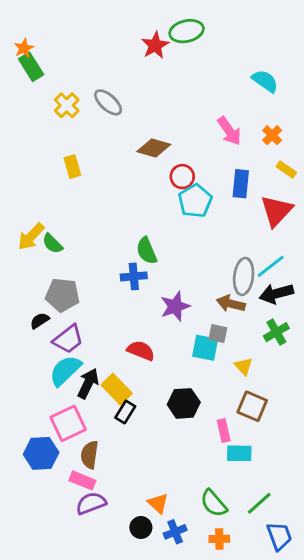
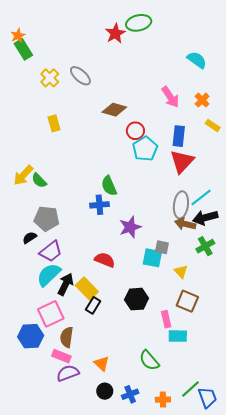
red triangle: (276, 211) -> (182, 161), moved
brown arrow: (231, 304) -> (185, 224), moved
orange triangle: (158, 503) -> (102, 364), moved
green semicircle: (214, 503) -> (149, 360), moved
green line: (259, 503) -> (190, 389), moved

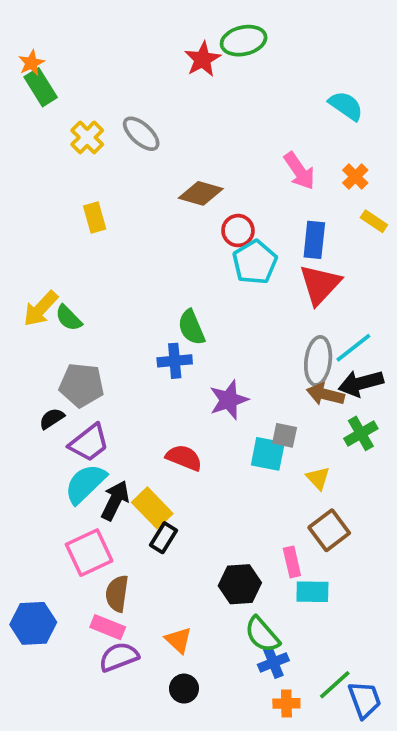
black hexagon: (137, 299) -> (240, 584), moved
brown square: (187, 301) -> (329, 530), turned 30
blue hexagon: (31, 336) -> (33, 623), moved
blue cross: (130, 394) -> (273, 662), moved

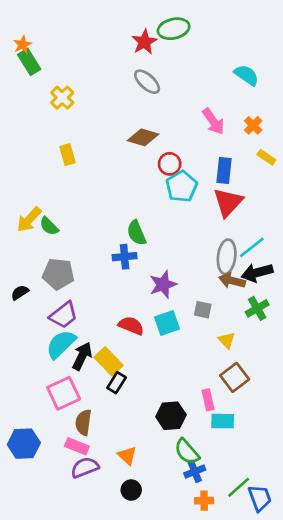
gray ellipse: (141, 134) -> (147, 82), moved
black semicircle: (52, 419) -> (20, 292), moved
cyan square: (268, 454) -> (167, 323), moved, turned -30

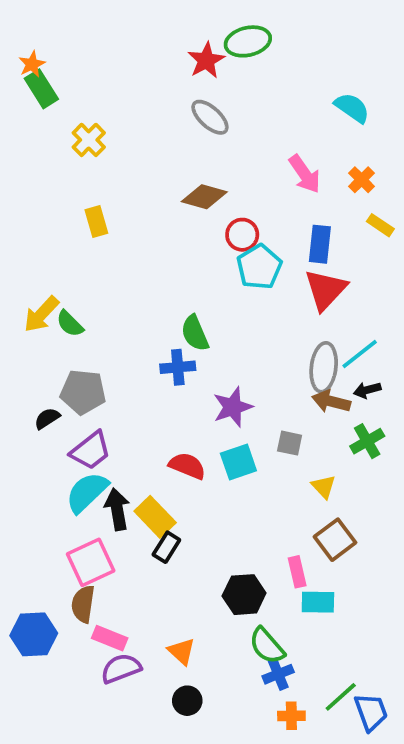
black arrow: (257, 273) -> (367, 390), size x0.6
black semicircle: (20, 292) -> (47, 418), moved
black arrow: (82, 356) -> (117, 509), turned -36
brown semicircle: (83, 422) -> (83, 604), moved

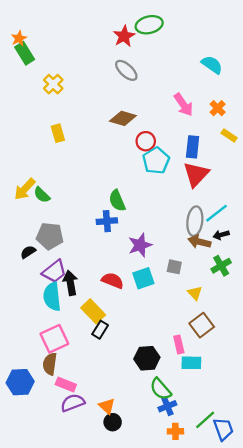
cyan semicircle: (87, 492) -> (52, 297), turned -52
black arrow: (117, 509) -> (70, 283), moved
orange triangle: (182, 651) -> (107, 406), moved

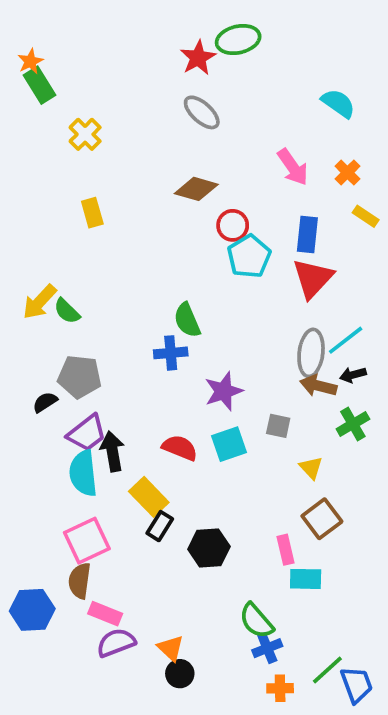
black hexagon: (147, 358) -> (209, 548), moved

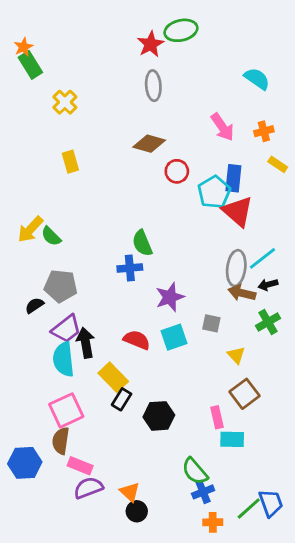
gray ellipse: (202, 112) -> (153, 86), turned 44
orange cross: (347, 173) -> (264, 131), turned 30
cyan pentagon: (249, 256) -> (214, 192), moved
red triangle: (313, 278) -> (238, 211), turned -32
blue trapezoid: (357, 685) -> (271, 503), moved

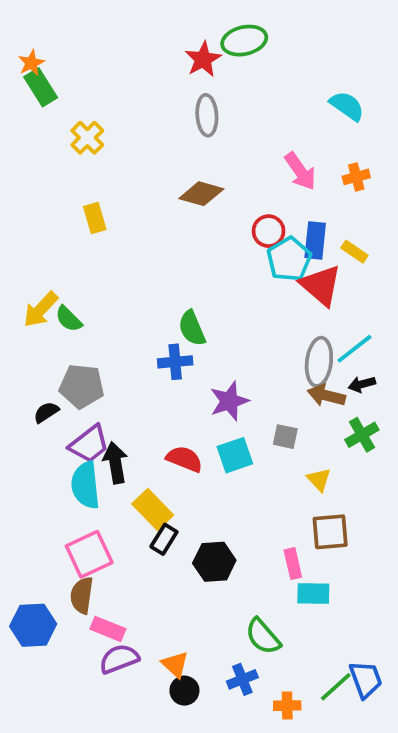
yellow rectangle: (278, 164) -> (354, 252), moved
red circle: (177, 171) -> (269, 231), moved
brown square: (245, 394) -> (330, 532), turned 32
blue cross: (203, 492) -> (242, 679), moved

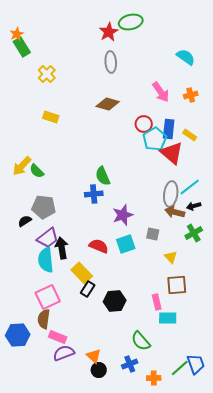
yellow rectangle: (95, 218) -> (51, 117), turned -56

